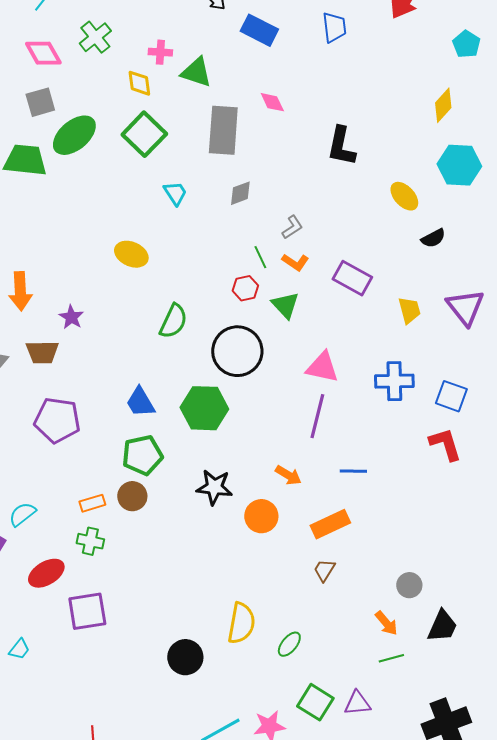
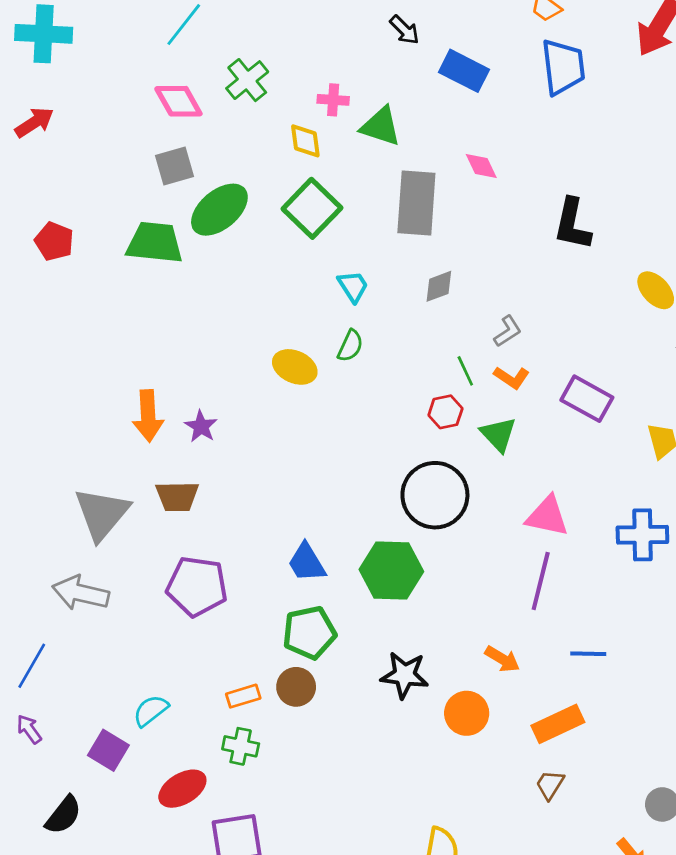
blue trapezoid: (334, 27) -> (563, 67), size x1.4
purple star: (71, 317) -> (201, 426), moved
green semicircle: (173, 321) -> (350, 346), moved, size x0.7

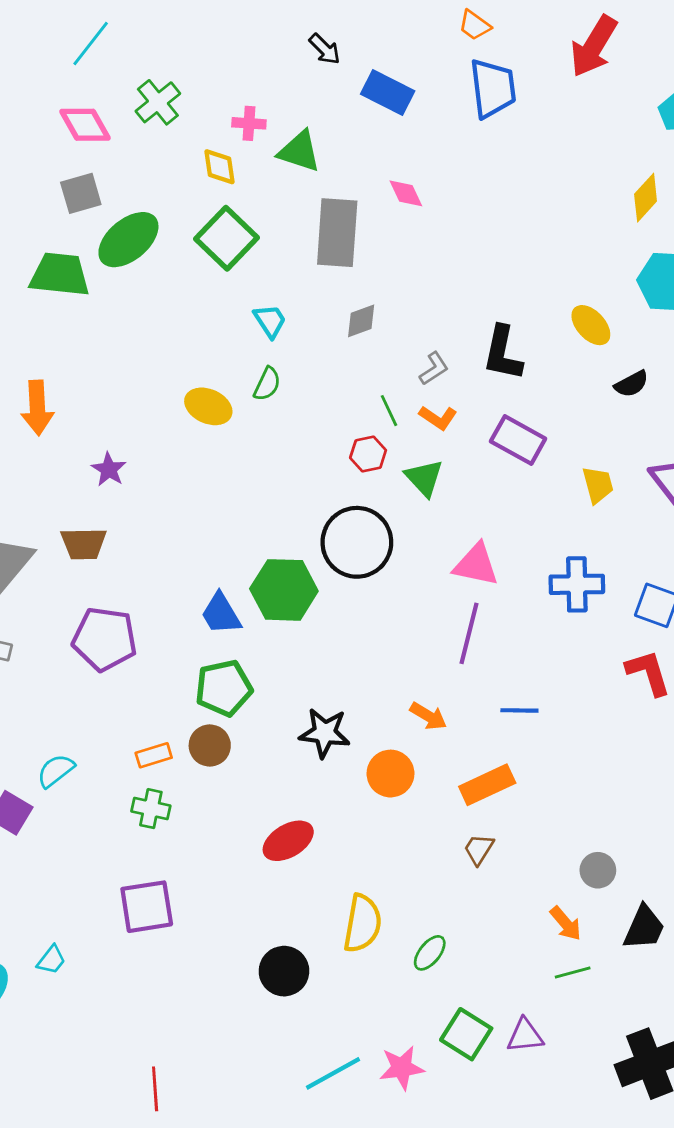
black L-shape: (572, 224) -> (503, 353), moved
orange arrow: (148, 416) -> (37, 408), moved
green hexagon: (391, 571) -> (284, 590), moved
red ellipse: (182, 789) -> (288, 841), moved

